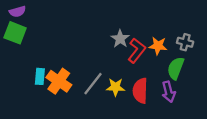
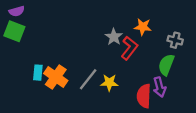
orange star: (158, 46) -> (143, 27), moved
red semicircle: (140, 91) -> (144, 96), moved

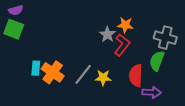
orange star: (143, 27) -> (125, 25), moved
gray cross: (175, 40) -> (165, 38), size x1.5
purple arrow: (160, 87) -> (152, 92), moved, turned -72
red semicircle: (144, 96) -> (136, 76), moved

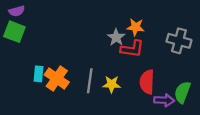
red L-shape: (122, 45) -> (132, 49), turned 60
green semicircle: (157, 61) -> (182, 92), moved
gray line: (83, 74) -> (90, 81), turned -30

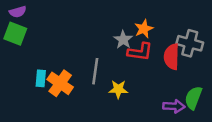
orange star: (136, 27) -> (144, 29), turned -30
gray line: (90, 81) -> (95, 71), moved
red semicircle: (147, 82) -> (172, 57), moved

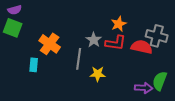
gray star: (123, 40) -> (94, 40), moved
red semicircle: (172, 57) -> (142, 47), turned 100
orange cross: (60, 83) -> (50, 44), moved

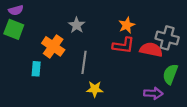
gray star: (94, 40) -> (77, 25), moved
yellow star: (98, 74) -> (95, 89), moved
green semicircle: (160, 81) -> (170, 74), moved

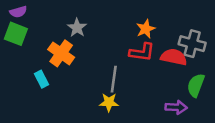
gray star: (77, 25) -> (77, 28), moved
gray line: (84, 62) -> (114, 79), moved
cyan rectangle: (36, 69) -> (42, 79), turned -32

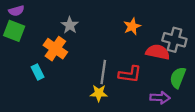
red L-shape: (142, 52) -> (130, 74), moved

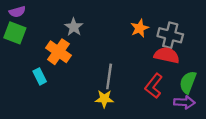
gray cross: (174, 40) -> (170, 35), moved
red L-shape: (130, 74) -> (154, 86), moved, turned 120
purple arrow: (160, 98) -> (184, 102), moved

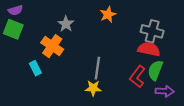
orange star: (140, 28) -> (108, 14), moved
green semicircle: (188, 82) -> (155, 70), moved

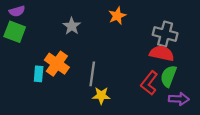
orange cross: (52, 46) -> (57, 64), moved
cyan rectangle: (35, 68) -> (39, 74), turned 32
gray line: (97, 68) -> (92, 74), moved

